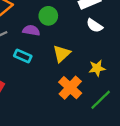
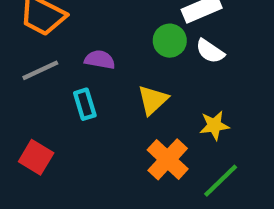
green circle: (48, 16) -> (170, 41), moved
cyan rectangle: (23, 56) -> (85, 104), turned 49

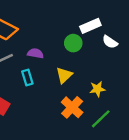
white semicircle: (210, 51) -> (110, 42), moved

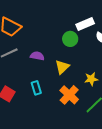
purple semicircle: (35, 53) -> (37, 56), moved
cyan rectangle: (27, 78) -> (36, 88), moved

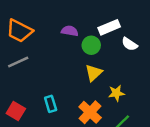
purple semicircle: (37, 56) -> (70, 31), moved
yellow triangle: (62, 67) -> (94, 73), moved

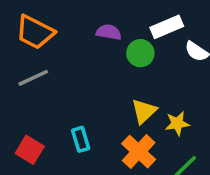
yellow triangle: (94, 73) -> (144, 111), moved

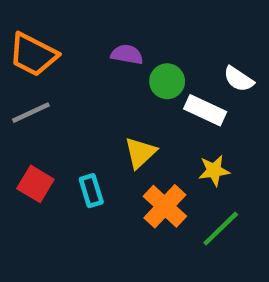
white rectangle: (167, 27) -> (205, 110), moved, turned 48
yellow triangle: (144, 111) -> (140, 153), moved
red square: (30, 150) -> (35, 184), moved

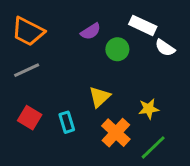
purple semicircle: (127, 54) -> (91, 31), turned 138
white rectangle: (205, 110) -> (143, 25), moved

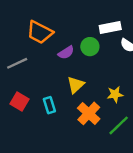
white rectangle: (143, 25) -> (110, 27), turned -36
orange trapezoid: (28, 31) -> (40, 32), moved
purple semicircle: (91, 31) -> (66, 53), moved

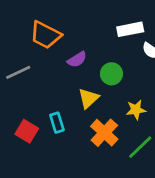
green circle: (90, 47) -> (111, 74), moved
red square: (19, 102) -> (27, 131), moved

